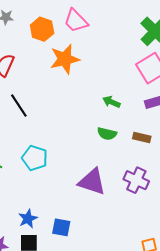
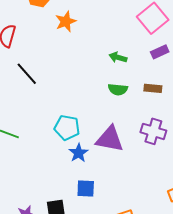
orange star: (65, 59) -> (66, 21), size x0.7
cyan pentagon: (35, 158) -> (67, 128), moved
blue star: (28, 219) -> (79, 153), moved

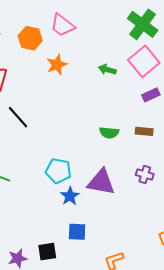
green arrow: (118, 57) -> (107, 70), moved
purple cross: (153, 131) -> (145, 174), size x0.7

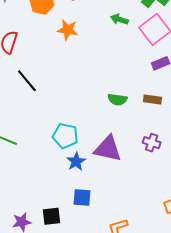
orange star: (57, 65) -> (68, 30), turned 30
green arrow: (107, 70) -> (119, 19), moved

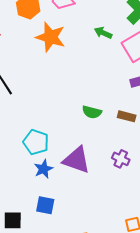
orange star: (68, 30) -> (51, 37), size x1.4

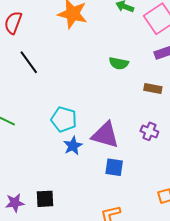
green semicircle: (92, 112) -> (119, 63), moved
blue square: (45, 205) -> (114, 167), moved

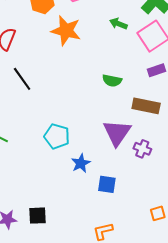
brown rectangle: (153, 89) -> (146, 106), size x1.5
purple triangle: (105, 135) -> (117, 133), moved, turned 48
blue star: (73, 146) -> (81, 163), moved

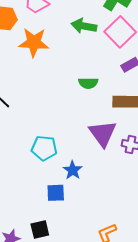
green arrow: (118, 24) -> (84, 26), size x1.4
blue square: (107, 184) -> (56, 193), moved

